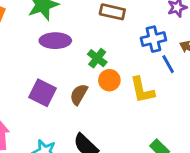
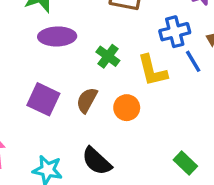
orange circle: (109, 80) -> (127, 108), moved
yellow L-shape: (142, 90) -> (152, 71), moved

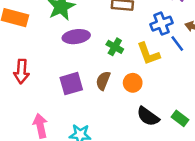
purple square: (43, 99) -> (71, 84), turned -35
black semicircle: (97, 161) -> (148, 116), moved

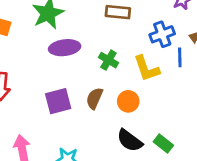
blue line: (177, 44) -> (180, 57), turned 35
black semicircle: (148, 116) -> (130, 141), moved
green rectangle: (180, 118) -> (163, 143), moved

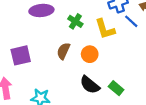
blue line: (180, 57) -> (131, 21), turned -48
purple square: (58, 101) -> (21, 55), moved

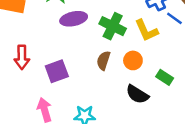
green cross: (75, 21) -> (113, 26), size x1.5
green rectangle: (116, 88) -> (165, 77), moved

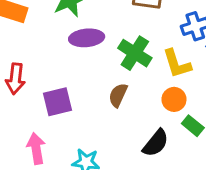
orange circle: (133, 60) -> (174, 99), moved
black semicircle: (137, 94) -> (156, 143), turned -90

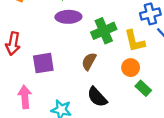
green cross: (135, 53) -> (104, 31), turned 30
black semicircle: (156, 143) -> (97, 97), moved, turned 95

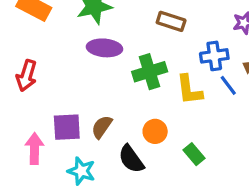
brown semicircle: (89, 61) -> (102, 127), moved
purple square: (43, 63) -> (67, 127), moved
orange circle: (131, 68) -> (155, 131), moved

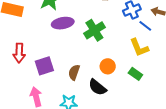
yellow L-shape: (189, 90) -> (139, 48), moved
purple square: (67, 127) -> (44, 66), moved

